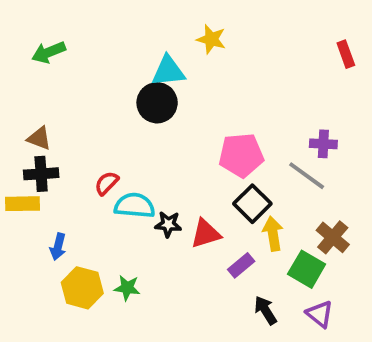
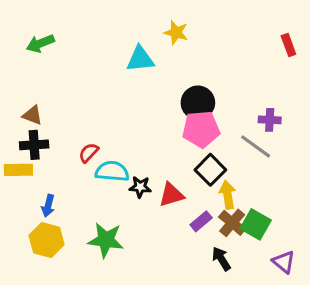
black circle: (157, 103) -> (198, 103), moved
brown cross: (333, 237) -> (232, 223), moved
yellow hexagon: (82, 288) -> (47, 240), moved
green star: (127, 288) -> (106, 240), size x1.6
purple triangle: (320, 314) -> (284, 262), moved

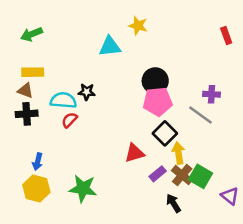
yellow rectangle: (18, 170) -> (33, 72), moved
cyan semicircle: (112, 171) -> (63, 100), moved
black star: (140, 187) -> (87, 92), moved
purple triangle: (284, 262) -> (230, 196), moved

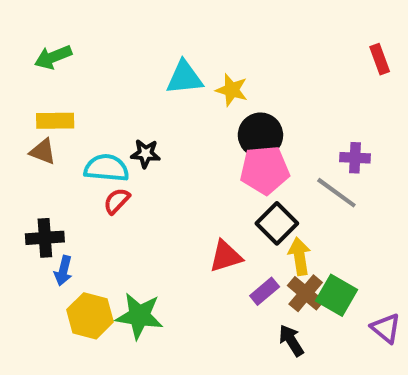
yellow star: (138, 26) -> (232, 90), moved
black cross: (27, 114) -> (45, 238), moved
yellow hexagon: (36, 189) -> (90, 316), moved

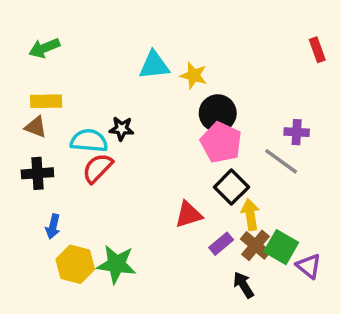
pink pentagon: (265, 170) -> (221, 142), turned 30
red semicircle: (117, 201) -> (98, 168), size x1.4
black cross: (45, 238) -> (37, 173), moved
purple triangle: (386, 328) -> (309, 266), moved

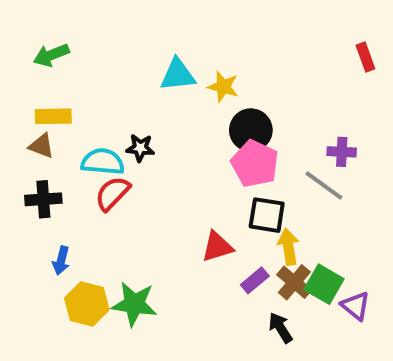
black square: (231, 187) -> (267, 215), turned -36

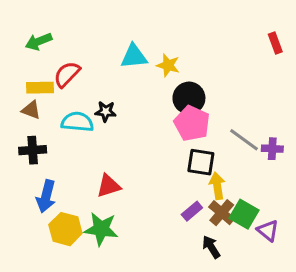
purple cross: (342, 152) -> (272, 149), moved
red semicircle: (113, 193) -> (67, 74), moved
red triangle: (217, 247) -> (109, 186), moved
blue arrow: (61, 261) -> (46, 196), size x1.5

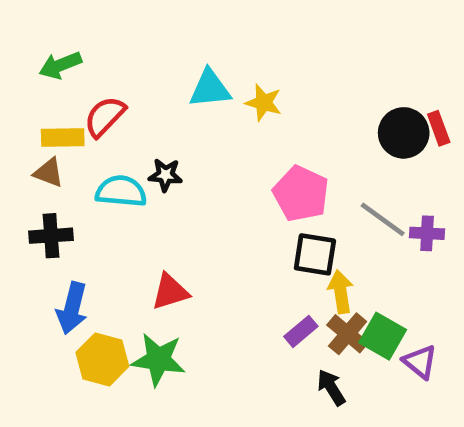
red rectangle: (275, 43) -> (439, 128), moved
black circle: (189, 98) -> (404, 133), moved

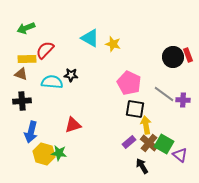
cyan triangle: (210, 89) -> (90, 38), turned 36
green star: (158, 359) -> (59, 153), moved, size x0.7

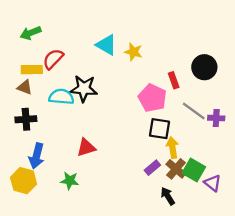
red rectangle: (188, 55) -> (174, 80), moved
black star: (71, 75) -> (84, 89), size x1.6
yellow hexagon: (44, 154) -> (24, 181), moved

